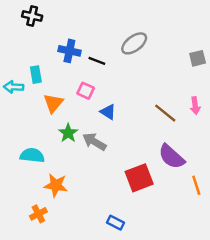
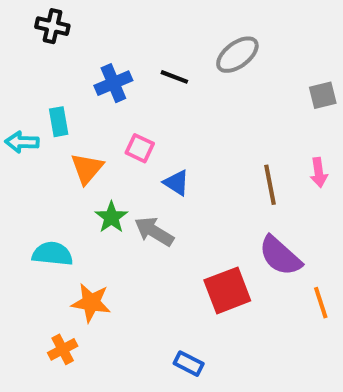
gray ellipse: (134, 43) -> (237, 55), moved
blue cross: (69, 51) -> (113, 83), turned -35
black line: (97, 61) -> (174, 77), moved
brown line: (165, 113) -> (270, 185), turned 40

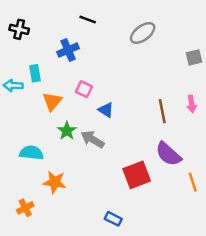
black cross: (52, 26) -> (19, 29), moved
black line: (174, 77) -> (88, 20), moved
orange cross: (63, 349) -> (25, 208), moved

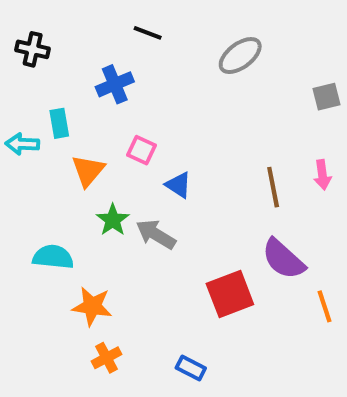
orange cross: (25, 208) -> (107, 358), moved

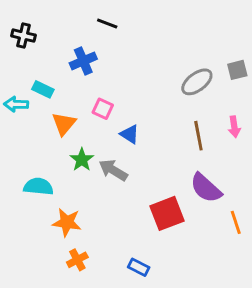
gray ellipse: (240, 56) -> (197, 82), moved
cyan rectangle: (59, 123) -> (43, 89), turned -54

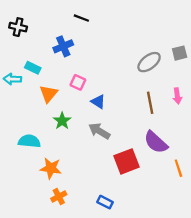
gray arrow: (113, 170) -> (99, 131), moved

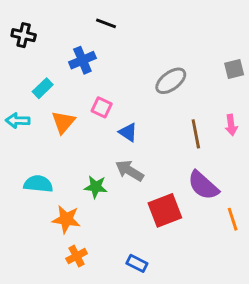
gray ellipse: (149, 62) -> (171, 81), moved
cyan rectangle: (33, 68) -> (43, 88), turned -70
cyan arrow: (12, 79) -> (18, 121), moved
green star: (62, 121) -> (96, 187), moved, turned -30

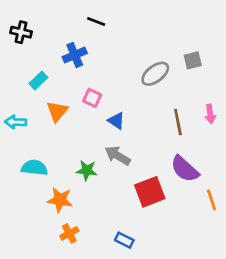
gray square: (234, 69) -> (193, 60), moved
cyan arrow: (18, 121) -> (16, 122), moved

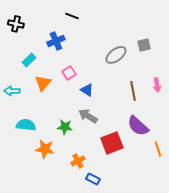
pink square: (92, 98) -> (69, 73), turned 32
orange cross: (69, 233) -> (78, 161), moved

